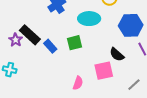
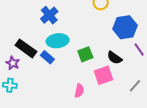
cyan ellipse: (89, 19) -> (58, 41), moved
purple star: (16, 40) -> (13, 63), moved
green square: (74, 43) -> (85, 54), moved

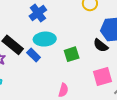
black semicircle: (115, 58) -> (101, 45), moved
pink square: (103, 75) -> (102, 76), moved

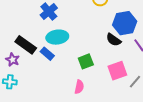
green square: (72, 54) -> (86, 61), moved

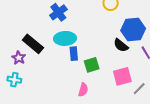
blue rectangle: (47, 54) -> (74, 54), moved, turned 40

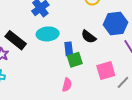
black semicircle: (121, 45) -> (89, 37), moved
blue rectangle: (74, 54) -> (69, 49), moved

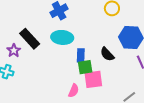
black semicircle: (89, 37) -> (107, 54), moved
pink square: (106, 71) -> (93, 79), moved

